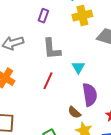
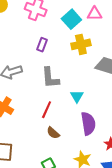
brown semicircle: (74, 112) -> (53, 133), moved

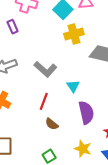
purple rectangle: (42, 45) -> (13, 27), moved, turned -40
gray L-shape: (50, 78) -> (45, 69), turned -40

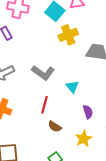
purple semicircle: (86, 113) -> (88, 112), size x0.6
yellow star: (83, 149) -> (84, 139), moved, turned 30

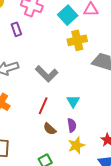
cyan triangle: (72, 87) -> (73, 101), moved
purple semicircle: (88, 112) -> (72, 125), moved

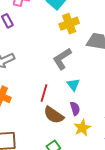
gray L-shape: (47, 74) -> (62, 59), moved, turned 110
brown semicircle: (50, 129) -> (54, 115), size x1.5

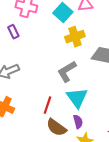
cyan triangle: (73, 85) -> (77, 98), size x1.6

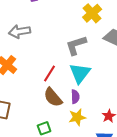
yellow cross: (75, 37) -> (92, 13), turned -36

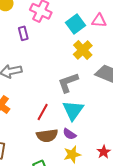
brown semicircle: (53, 97) -> (47, 136), turned -55
purple semicircle: (75, 97) -> (69, 134), turned 128

